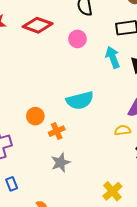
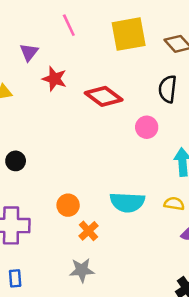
yellow semicircle: (123, 130) -> (174, 204), moved
orange cross: (57, 131) -> (88, 231), turned -35

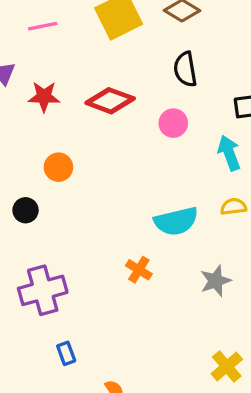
pink line: (69, 25) -> (43, 26), turned -60
orange circle: (68, 205) -> (58, 167), moved
gray star: (82, 270) -> (216, 281), moved

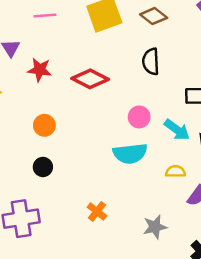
pink circle: (173, 123) -> (139, 117), moved
cyan arrow: (229, 153) -> (177, 130), turned 140
black circle: (26, 210) -> (43, 167), moved
cyan semicircle: (176, 221) -> (130, 154), moved

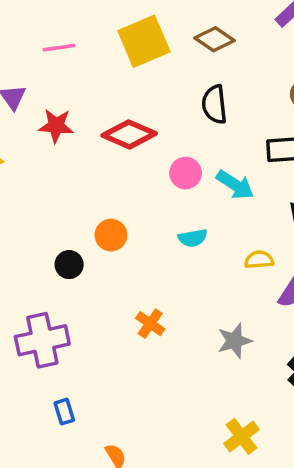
pink circle: (139, 117) -> (186, 173), moved
orange circle: (44, 125) -> (111, 235), moved
cyan arrow: (177, 130) -> (235, 185), moved
cyan semicircle: (130, 154) -> (193, 238), size x0.6

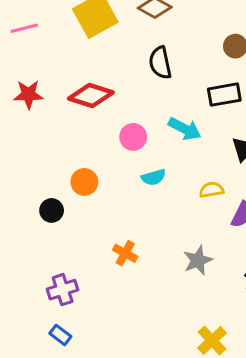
pink circle: (186, 173) -> (133, 137), moved
purple cross: (42, 340) -> (63, 290), moved, size x0.7
blue rectangle: (64, 412) -> (60, 335), turned -30

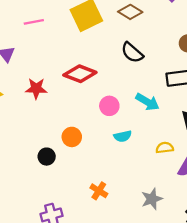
black semicircle: (160, 63) -> (132, 53), turned -40
red star: (29, 94) -> (36, 89), moved

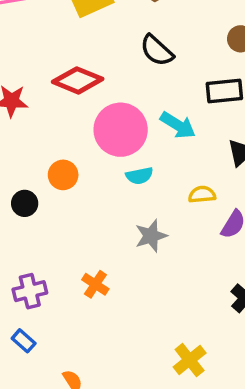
pink circle: (109, 106) -> (121, 130), size x1.8
orange cross: (99, 191) -> (95, 284), moved
gray star: (152, 199) -> (151, 236), moved

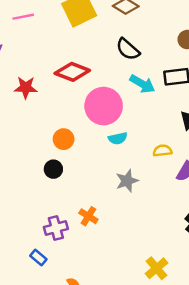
cyan arrow: (178, 125) -> (142, 84), moved
black circle: (25, 203) -> (53, 169), moved
purple cross: (30, 291) -> (56, 228), moved

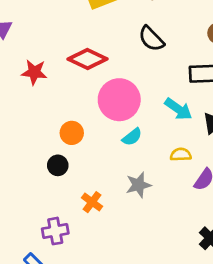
cyan arrow: (142, 84) -> (178, 109), moved
cyan semicircle: (118, 138) -> (132, 137), turned -30
orange cross: (88, 216) -> (92, 202), moved

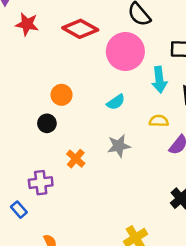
red star: (34, 72) -> (27, 24), moved
pink circle: (119, 100) -> (125, 51), moved
cyan arrow: (178, 109) -> (159, 80), turned 45

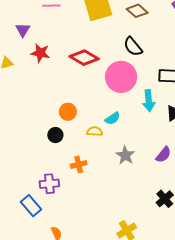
yellow semicircle: (159, 121) -> (95, 131), moved
gray star: (119, 146) -> (125, 155), moved, turned -30
orange cross: (76, 159) -> (79, 164), turned 35
blue rectangle: (19, 210) -> (31, 206), size x1.5

